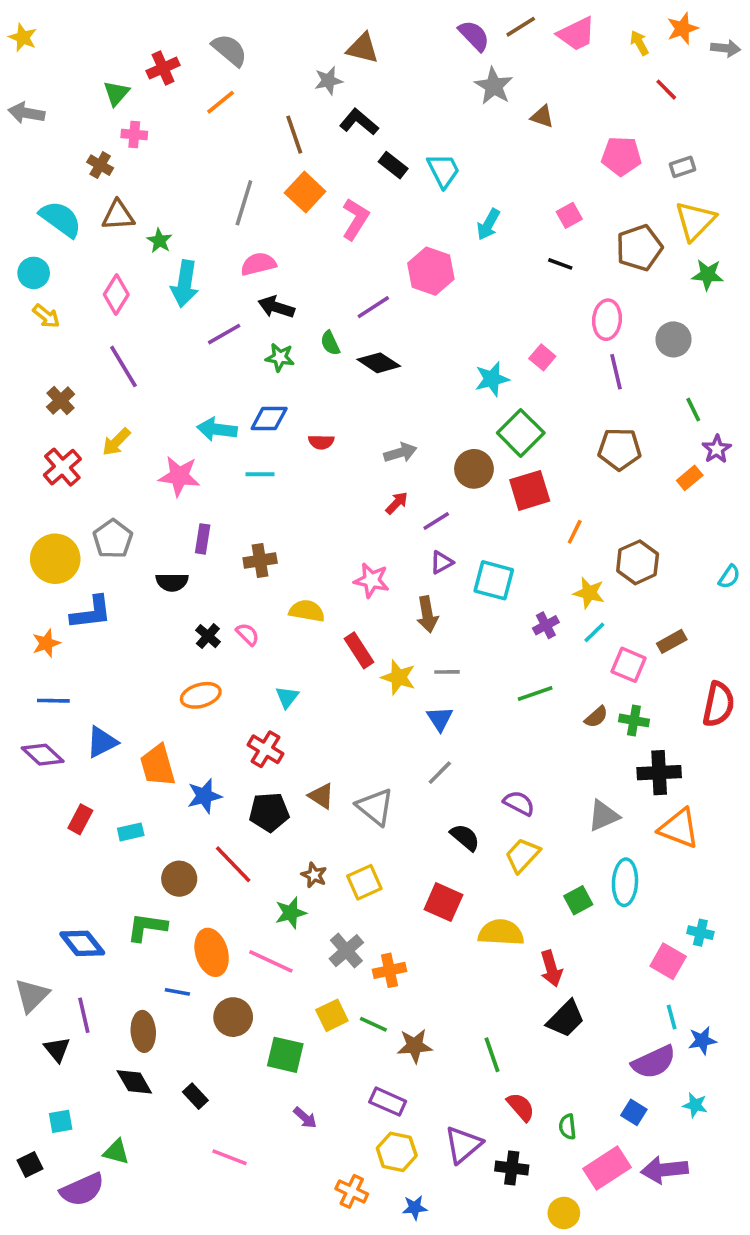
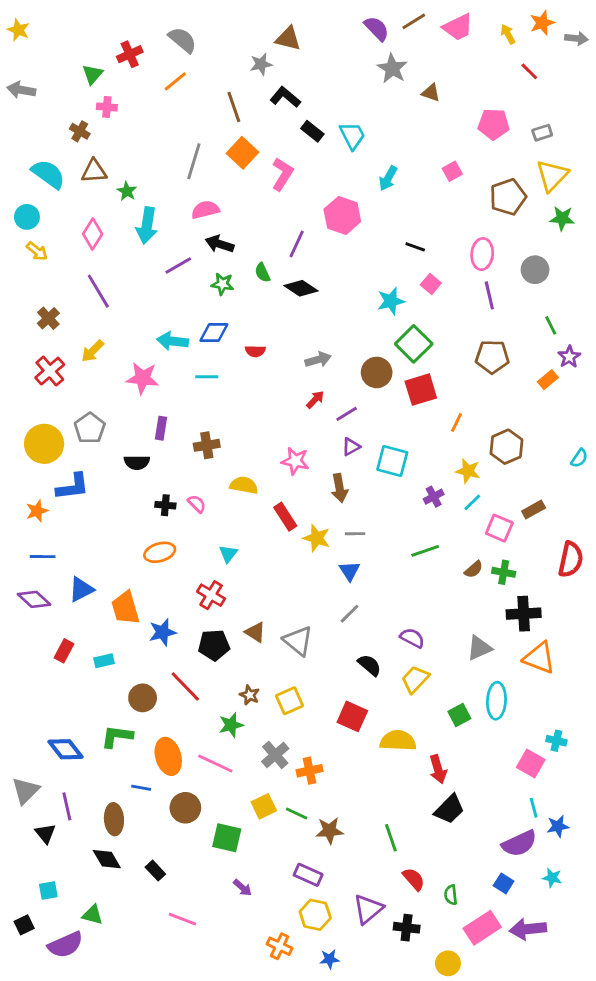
black line: (560, 264) -> (415, 247), moved
purple line: (373, 307) -> (297, 244), turned -32
black cross: (208, 636) -> (165, 505), turned -36

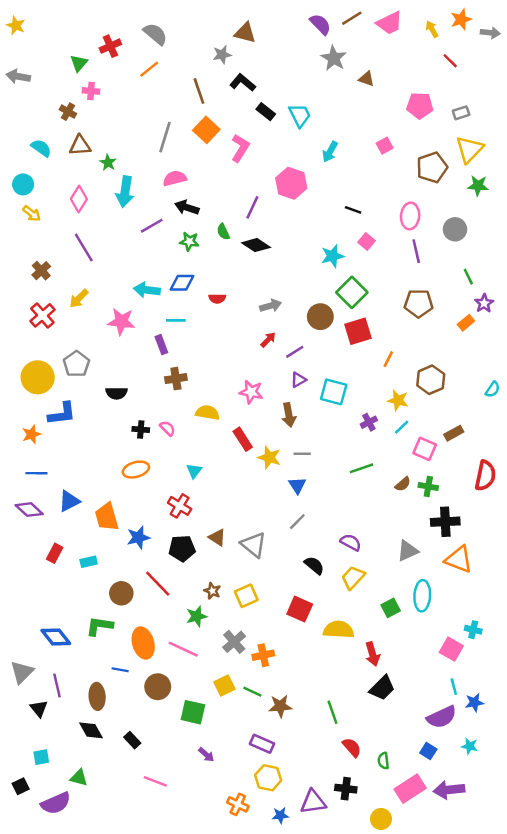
cyan semicircle: (48, 174) -> (41, 148), size x0.7
purple rectangle: (161, 428) -> (161, 345), moved, turned -30
purple triangle: (368, 909) -> (313, 802), moved, turned 32

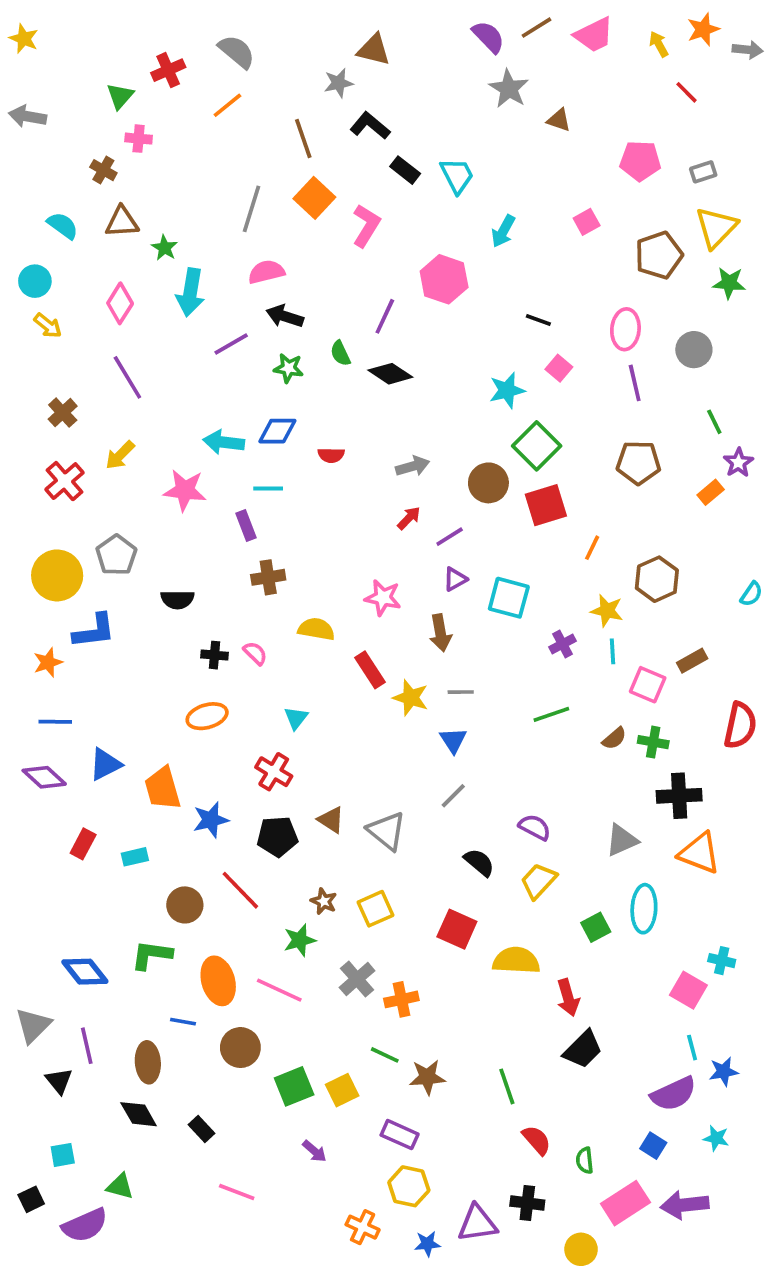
cyan line: (402, 427) -> (612, 651), turned -49
yellow square: (224, 686) -> (342, 1090), moved
green square: (193, 712) -> (294, 1086), turned -35

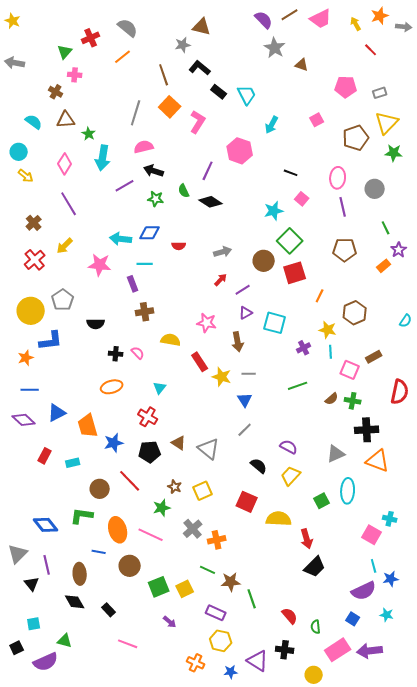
green line: (507, 1086) -> (252, 599), moved
purple triangle: (477, 1223) -> (258, 661), turned 40

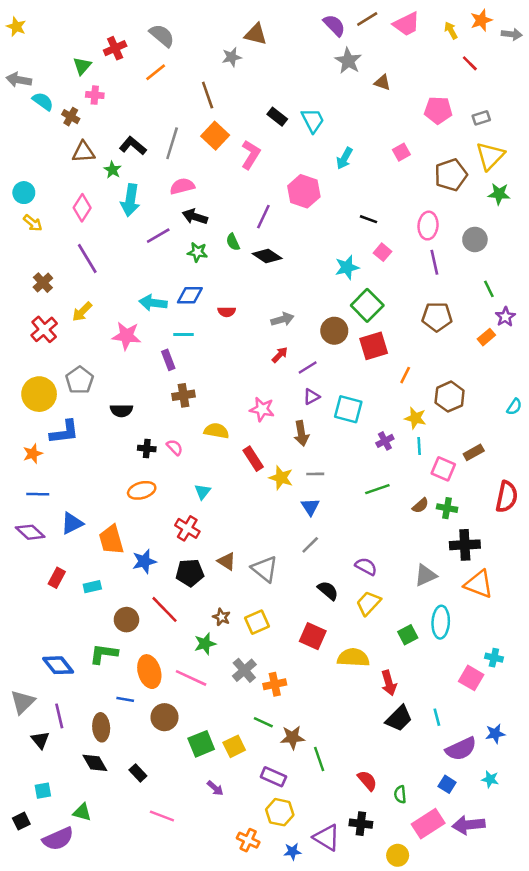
black L-shape: (200, 68) -> (133, 146), moved
cyan semicircle: (34, 122) -> (43, 101), moved
cyan line: (374, 566) -> (437, 717), moved

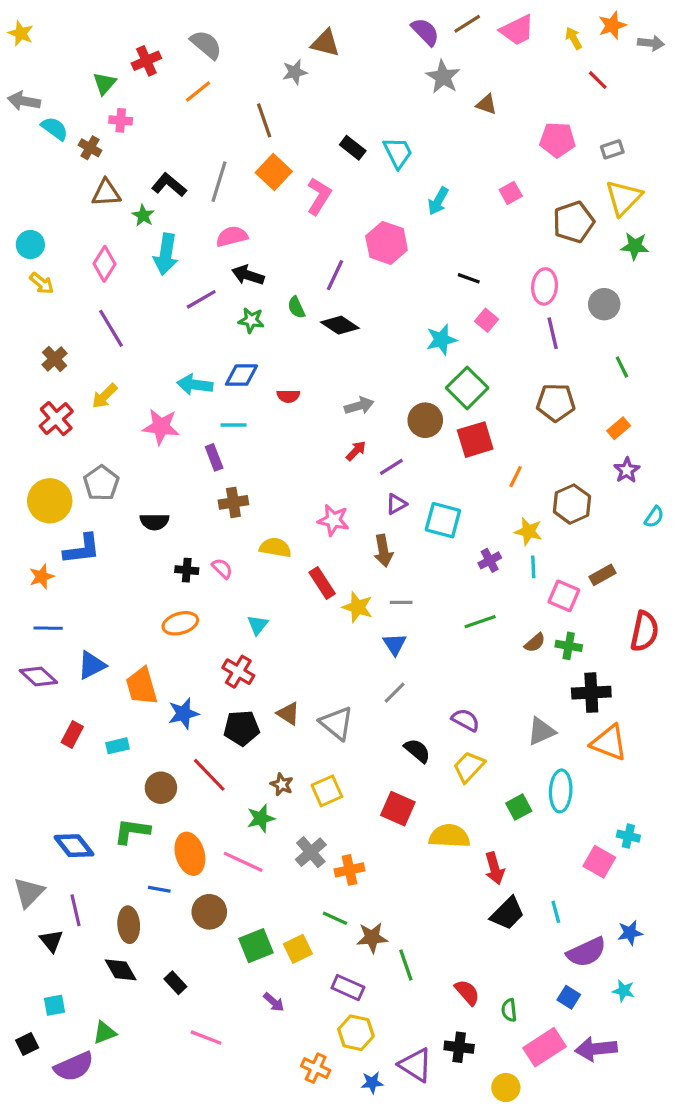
purple star: (505, 317) -> (627, 470), moved
green triangle: (82, 812) -> (105, 1033), turned -36

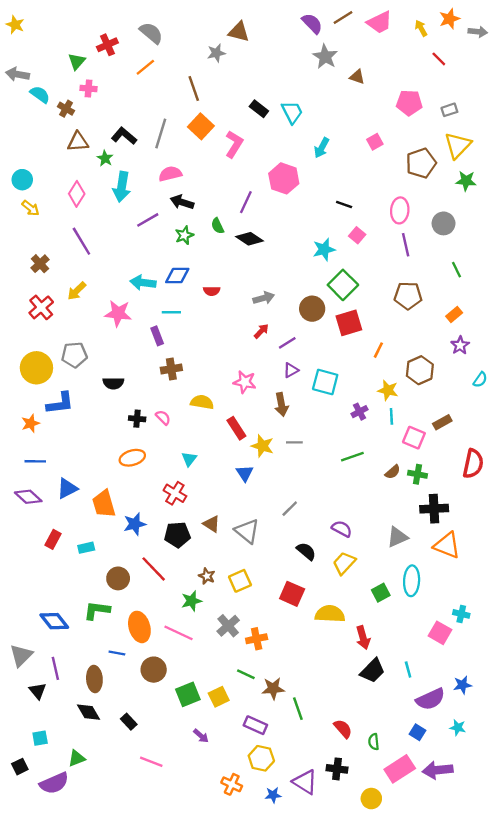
green star: (251, 320) -> (184, 235), turned -30
gray pentagon: (101, 483) -> (74, 355), turned 30
blue triangle: (395, 644) -> (245, 473), moved

